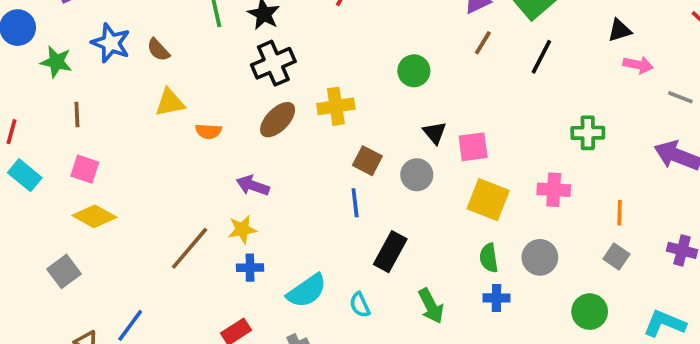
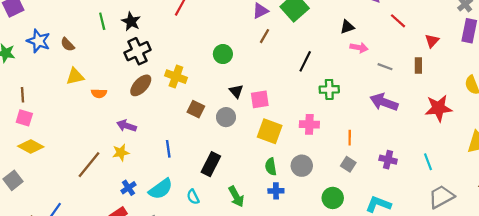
black line: (541, 57) -> (305, 61), moved
yellow cross: (336, 106) -> (176, 77), turned 30
brown line: (77, 114) -> (22, 95), moved
blue line: (355, 203) -> (168, 149), moved
blue cross: (250, 268) -> (128, 188), moved, turned -32

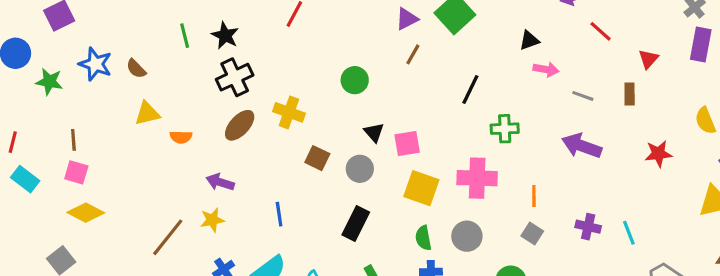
red star: (438, 108) -> (658, 154), size x0.7
pink cross: (309, 124) -> (477, 178), size x1.4
cyan line: (428, 162) -> (629, 233), moved
black rectangle: (211, 164) -> (356, 223), moved

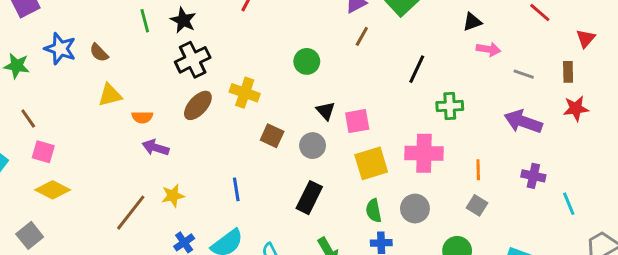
brown line: (73, 140) -> (28, 118), moved, turned -30
red star: (658, 154) -> (576, 109), moved
purple arrow: (220, 182) -> (156, 148), moved
yellow square: (421, 188) -> (371, 163), turned -36
purple cross: (588, 227) -> (533, 176), moved

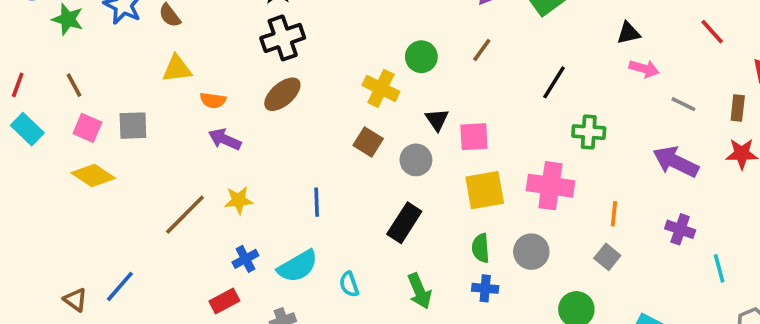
brown line: (362, 36) -> (482, 50), moved
yellow cross: (245, 93) -> (381, 88), moved
gray square: (30, 235) -> (133, 126), moved, turned 30

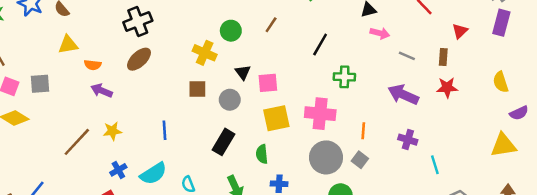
brown square: (368, 142) -> (197, 89), turned -30
green semicircle: (481, 248) -> (262, 154), moved
gray circle: (531, 252) -> (326, 157), moved, size x1.4

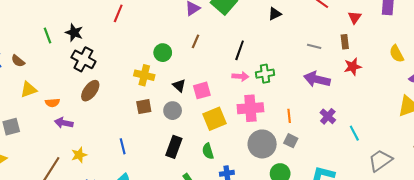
black cross: (138, 22) -> (83, 59), turned -30
pink arrow: (380, 33) -> (240, 76), moved
purple cross: (408, 140) -> (328, 116), turned 35

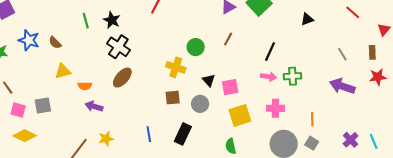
gray line: (314, 46) -> (342, 54), turned 40
pink cross: (250, 108) -> (275, 108), size x0.7
purple cross: (328, 116) -> (351, 140), moved
black rectangle: (174, 147) -> (183, 134), moved

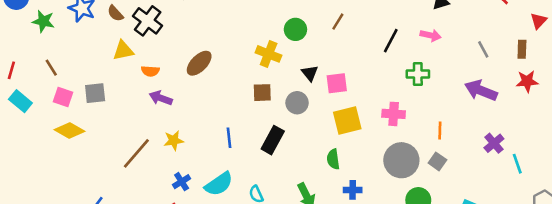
black cross: (118, 47) -> (148, 21), moved
pink arrow: (269, 77) -> (431, 35), moved
purple cross: (351, 140) -> (494, 143), moved

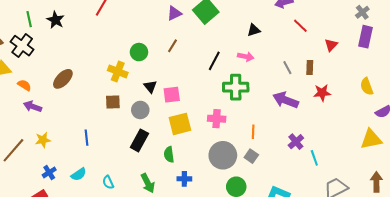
brown rectangle: (522, 49) -> (310, 67), moved
orange semicircle: (150, 71) -> (24, 85), turned -152
green cross: (418, 74) -> (236, 87), size x1.4
black rectangle: (273, 140) -> (139, 140), moved
cyan semicircle: (219, 184) -> (79, 174), size x0.7

